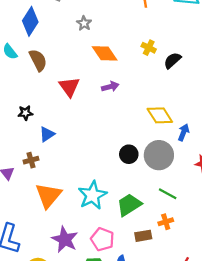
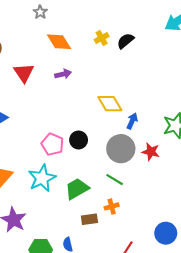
yellow cross: (149, 48) -> (102, 38), turned 32
black semicircle: (172, 60) -> (125, 41), moved
gray circle: (159, 155) -> (121, 149), moved
pink pentagon: (102, 239) -> (52, 144), moved

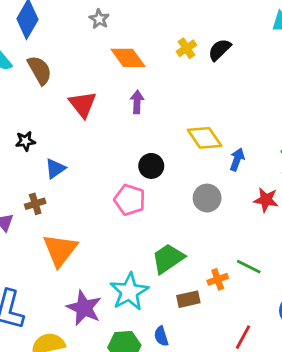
purple arrow: (63, 74) -> (137, 102), turned -70
black circle: (79, 140) -> (151, 166), moved
gray circle: (121, 149) -> (207, 198), moved, size x0.7
cyan star: (42, 178) -> (129, 292), moved
green line: (115, 180) -> (249, 267), moved

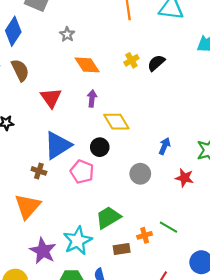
yellow diamond: (205, 138) -> (116, 122), moved
blue triangle: (55, 169) -> (58, 145), moved, size x1.8
brown cross: (35, 204) -> (39, 171), moved, turned 32

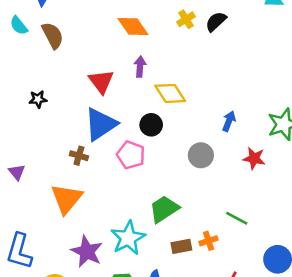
red triangle: (51, 98) -> (101, 81), moved
orange cross: (145, 235) -> (209, 241), moved

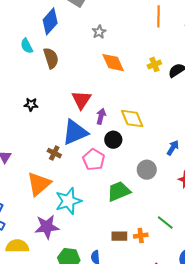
purple arrow: (140, 67) -> (101, 116), moved
green trapezoid: (164, 209) -> (119, 191), moved
cyan star: (128, 238) -> (68, 201), moved
purple star: (87, 252) -> (47, 227), turned 30

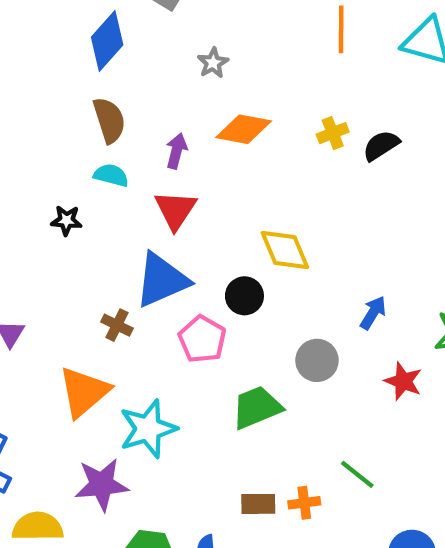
cyan semicircle: (27, 46) -> (111, 175), moved, turned 133
orange diamond: (113, 63) -> (244, 129), turned -55
purple arrow: (101, 116) -> (176, 151), moved

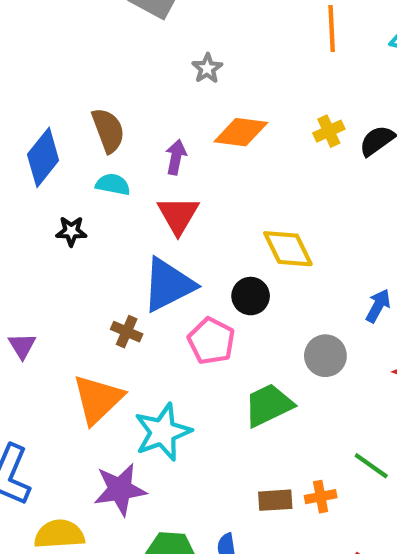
blue diamond: (107, 41) -> (43, 157), moved

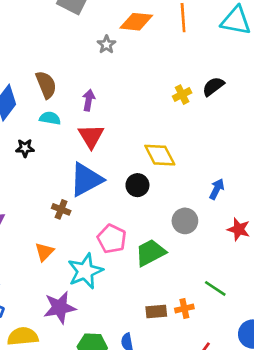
yellow cross: (329, 131) -> (182, 95), moved
orange diamond: (241, 132) -> (136, 22), moved
pink pentagon: (211, 341) -> (112, 239), moved
orange triangle: (98, 399) -> (44, 252), size x0.6

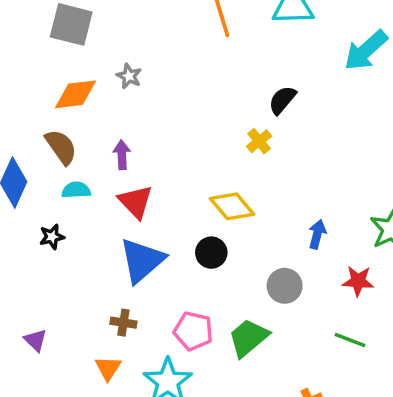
orange diamond: (136, 22) -> (75, 94), moved
yellow cross: (182, 95) -> (259, 141), moved
brown cross: (61, 209) -> (123, 323), moved
green line: (215, 288) -> (350, 340), moved

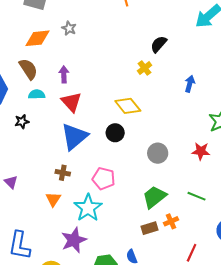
blue arrow: (317, 234) -> (190, 84), moved
green trapezoid: (248, 338) -> (154, 197), moved
green line: (350, 340) -> (197, 196), moved

